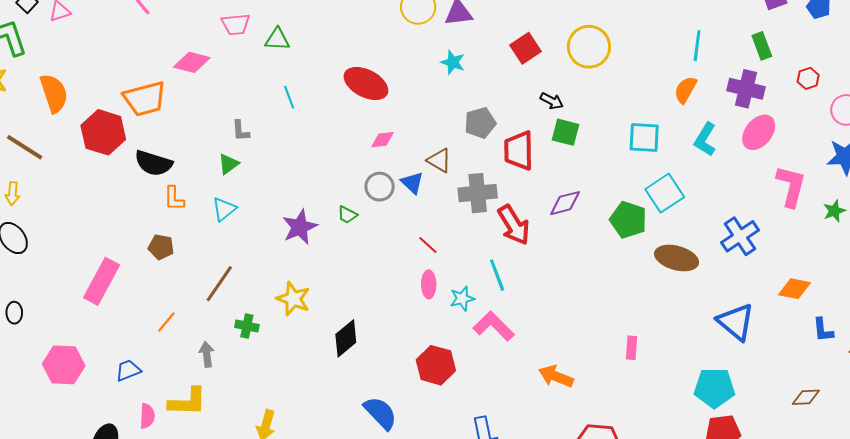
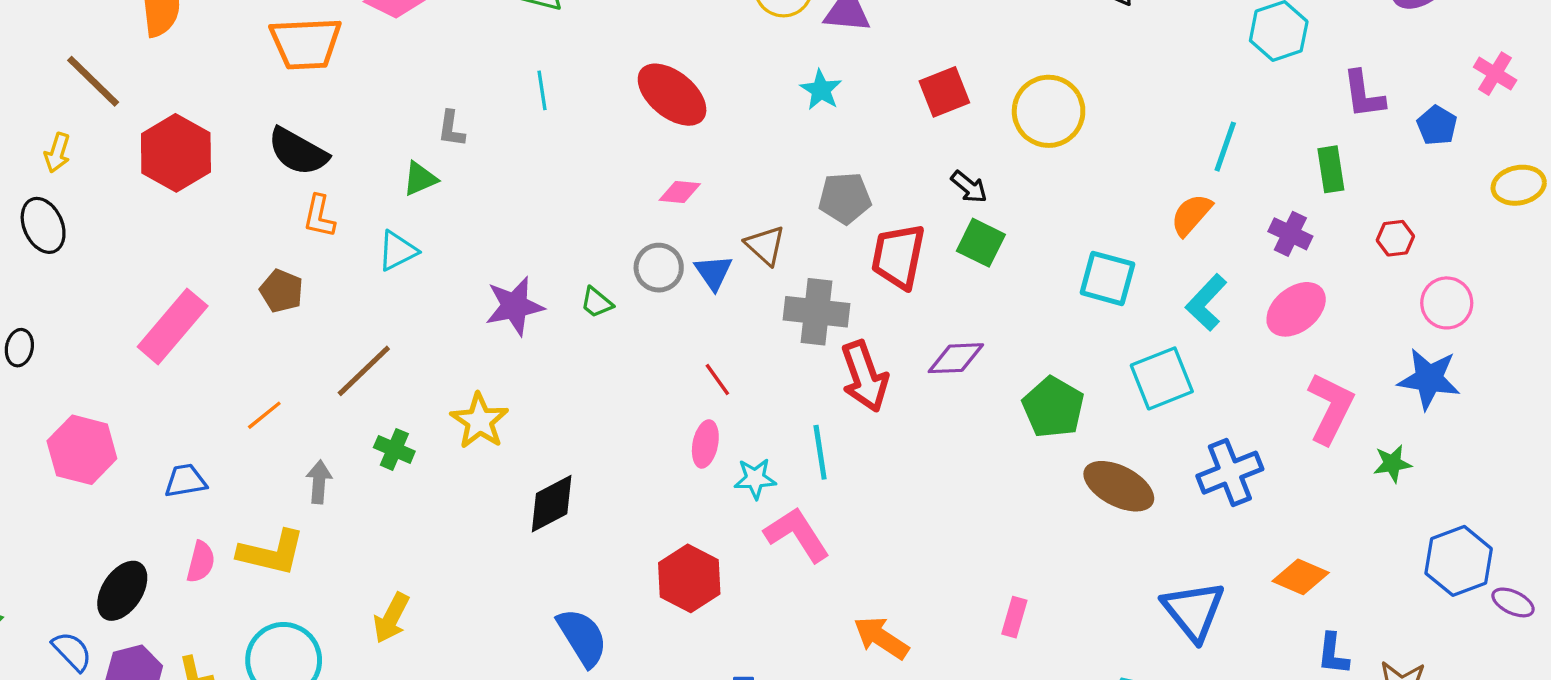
purple cross: (746, 89) -> (1290, 234), size x0.7
red hexagon: (103, 132) -> (176, 153), moved
cyan square: (665, 193) -> (1162, 378), moved

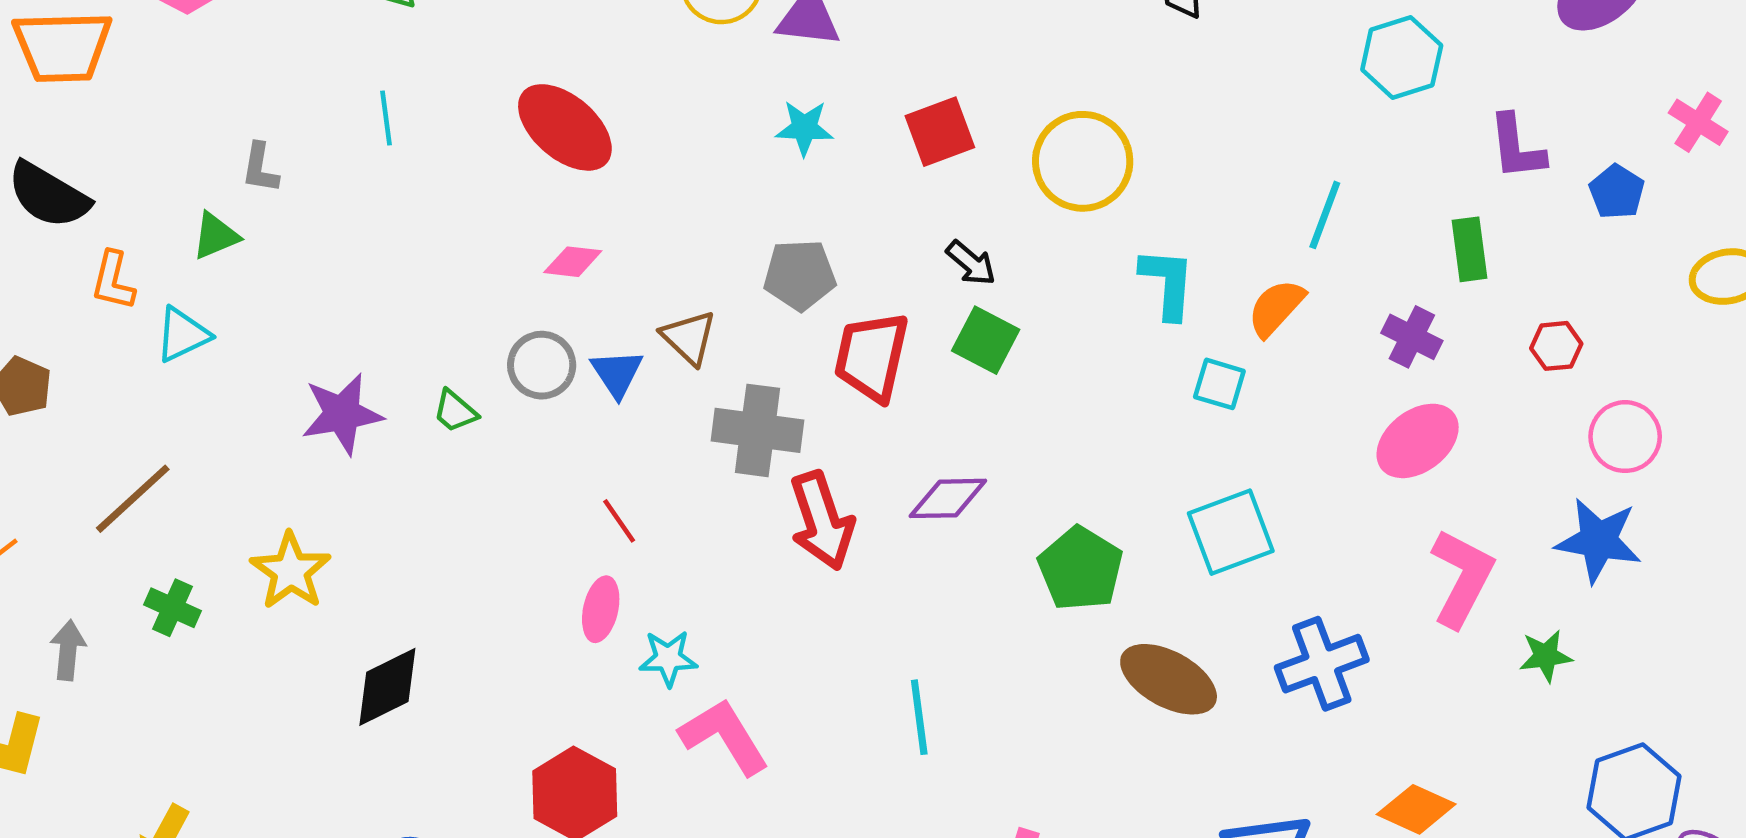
cyan star: (821, 90) -> (804, 128), moved, turned -30
orange L-shape: (319, 216) -> (113, 281), moved
cyan square: (1107, 278) -> (1219, 384), moved, size x0.7
cyan L-shape: (1206, 302) -> (1167, 283), moved, turned 140
cyan line: (820, 452) -> (919, 717), moved

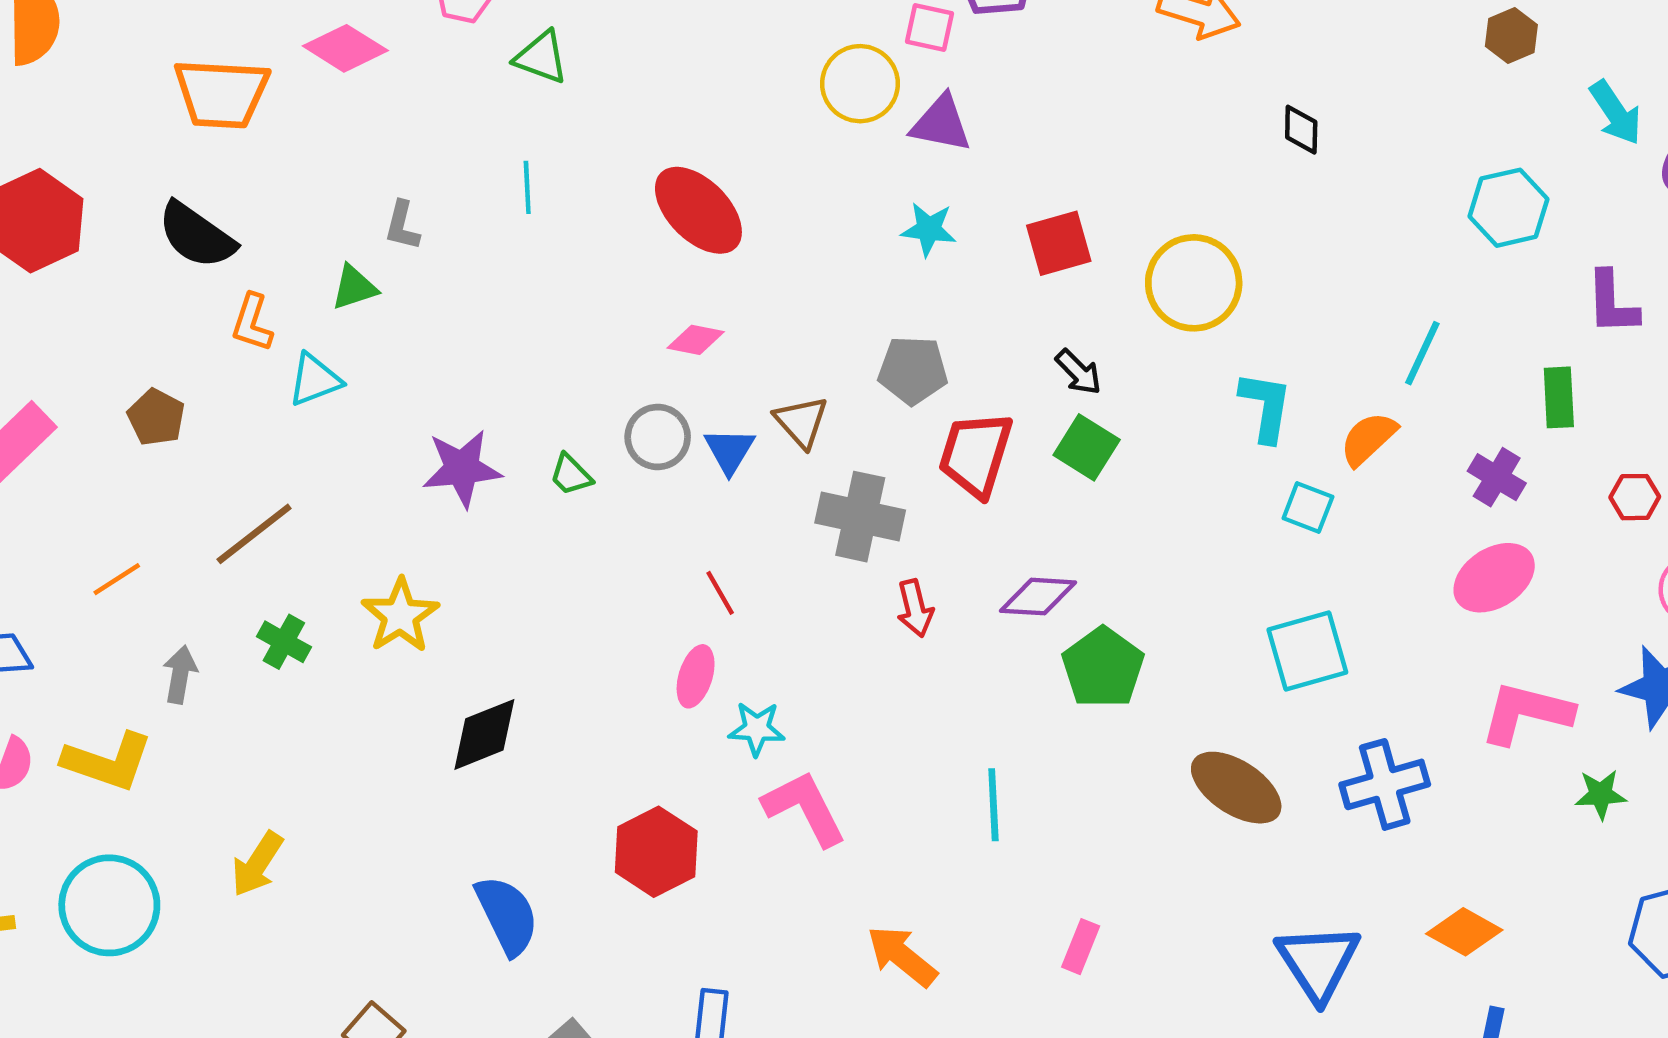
red arrow: (822, 521) -> (915, 608), size x0.6
green pentagon: (1081, 569) -> (1103, 668), moved
pink L-shape: (1462, 578) -> (1526, 713), turned -108

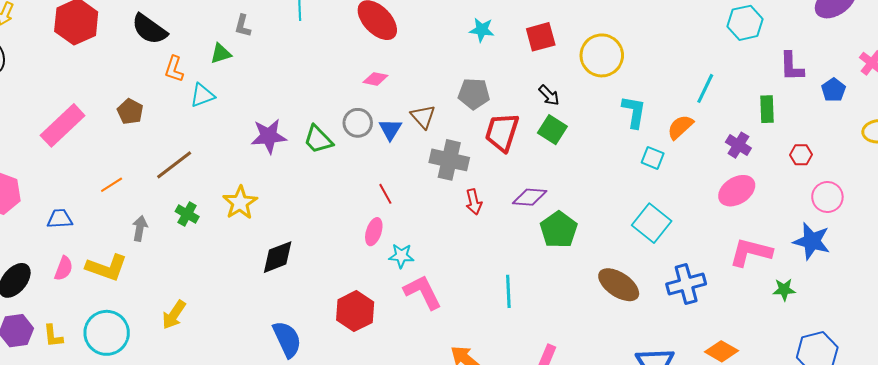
green trapezoid: (571, 475) -> (318, 140), size x1.5
cyan square: (1307, 651) -> (652, 223), turned -36

